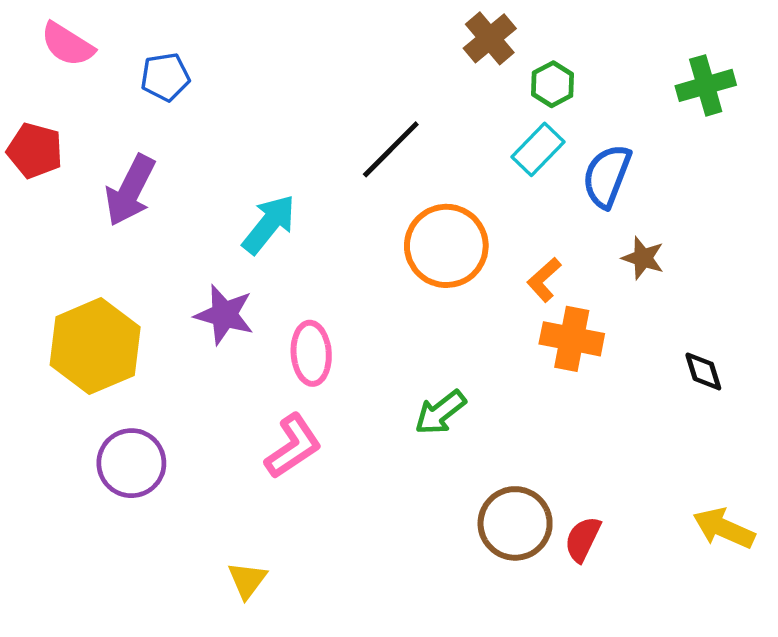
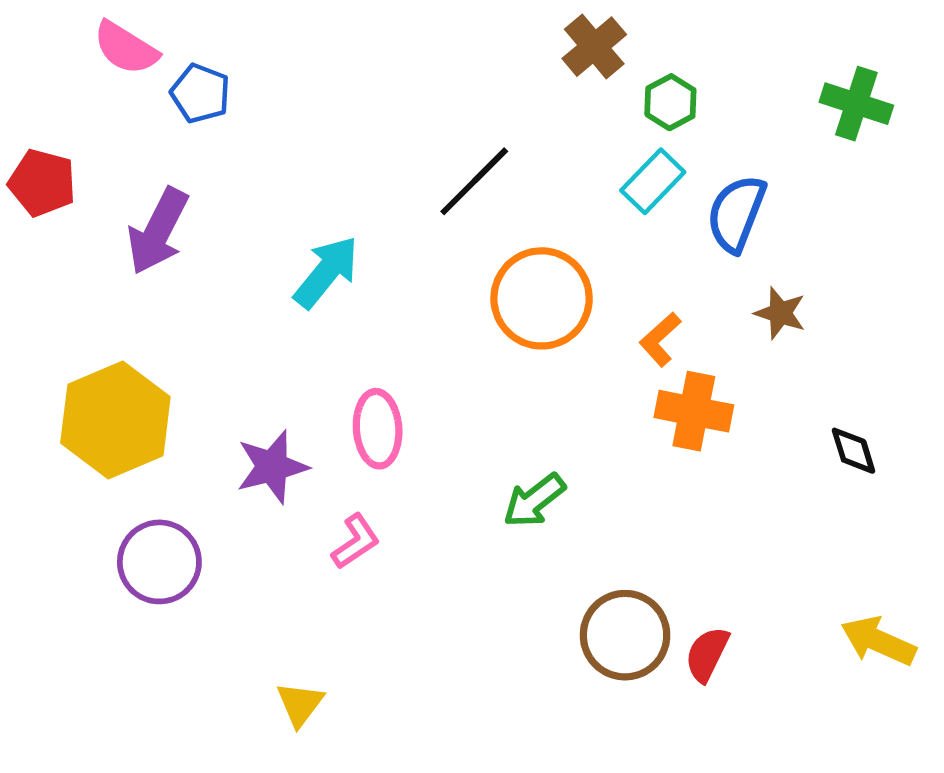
pink semicircle: (67, 44) -> (126, 48), moved
blue pentagon: (165, 77) -> (200, 93), turned 30
green cross: (706, 85) -> (856, 104), turned 34
purple star: (224, 315) -> (272, 467), moved, turned -30
pink L-shape: (293, 446) -> (356, 541), size x0.7

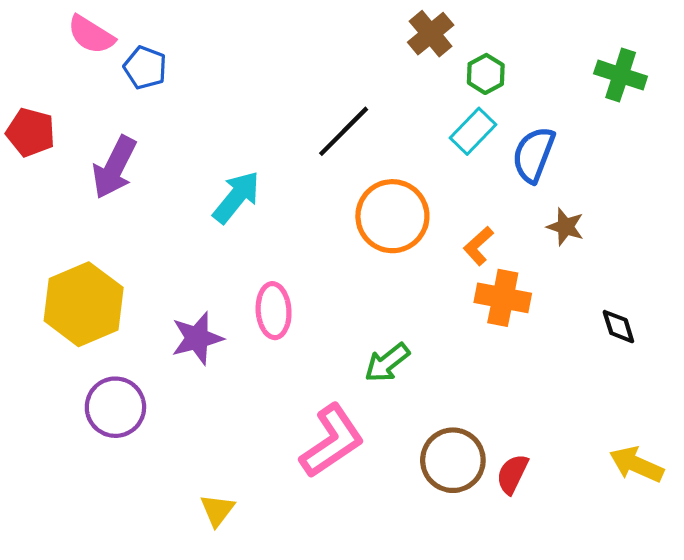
pink L-shape: (356, 541) -> (332, 441), moved, size x1.8

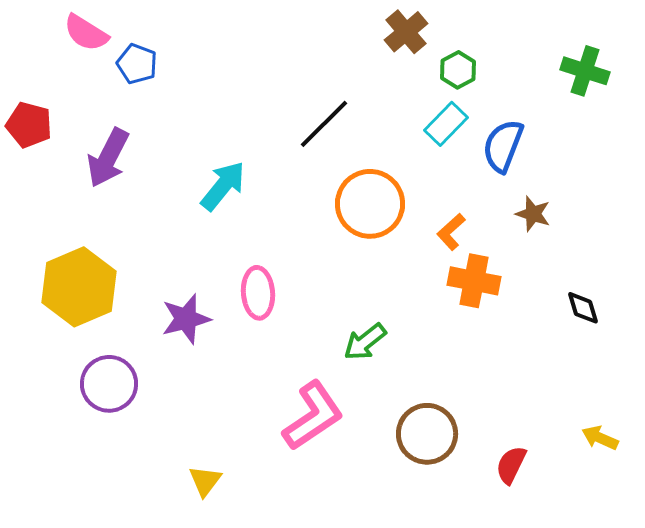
yellow arrow: (636, 464) -> (600, 438), size x0.7
red semicircle: (512, 474) -> (511, 465), moved

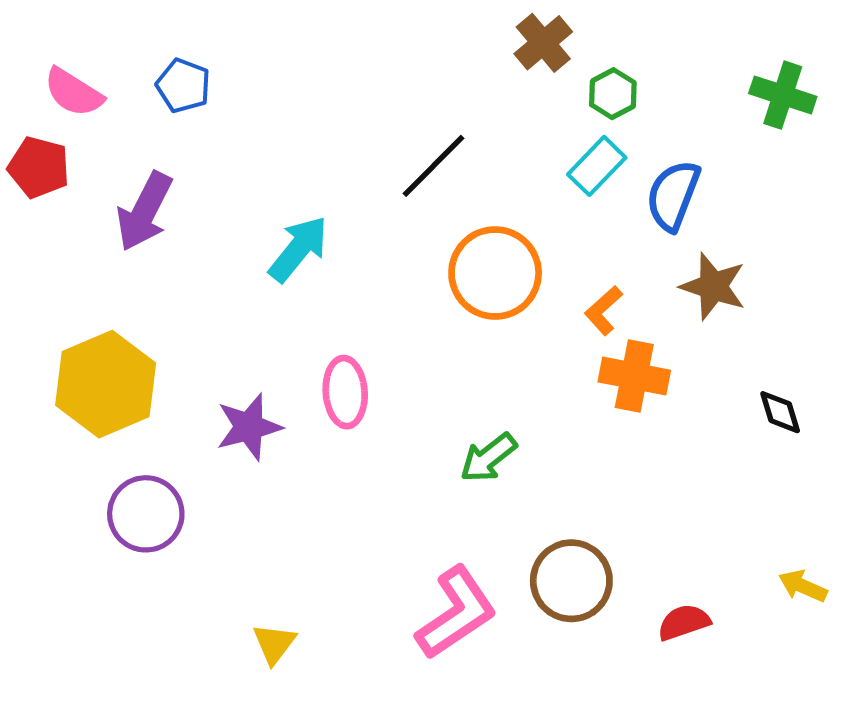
pink semicircle: (86, 33) -> (74, 92), moved
brown star: (533, 214) -> (713, 286), size x1.4
pink L-shape: (313, 416) -> (456, 613), moved
red semicircle: (511, 465) -> (684, 622), turned 45

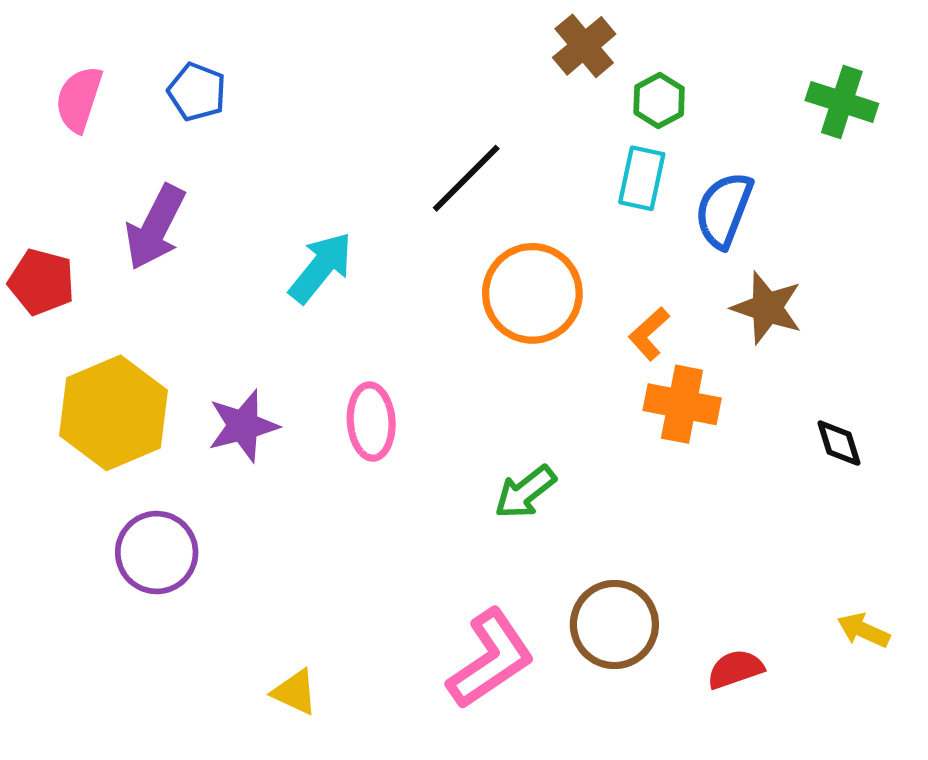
pink semicircle: (74, 92) -> (79, 99), turned 76
cyan rectangle: (597, 166) -> (642, 178), turned -32
red pentagon: (39, 167) -> (41, 282), moved
purple star: (249, 427) -> (243, 426), moved
yellow triangle: (274, 644) -> (295, 692), turned -42

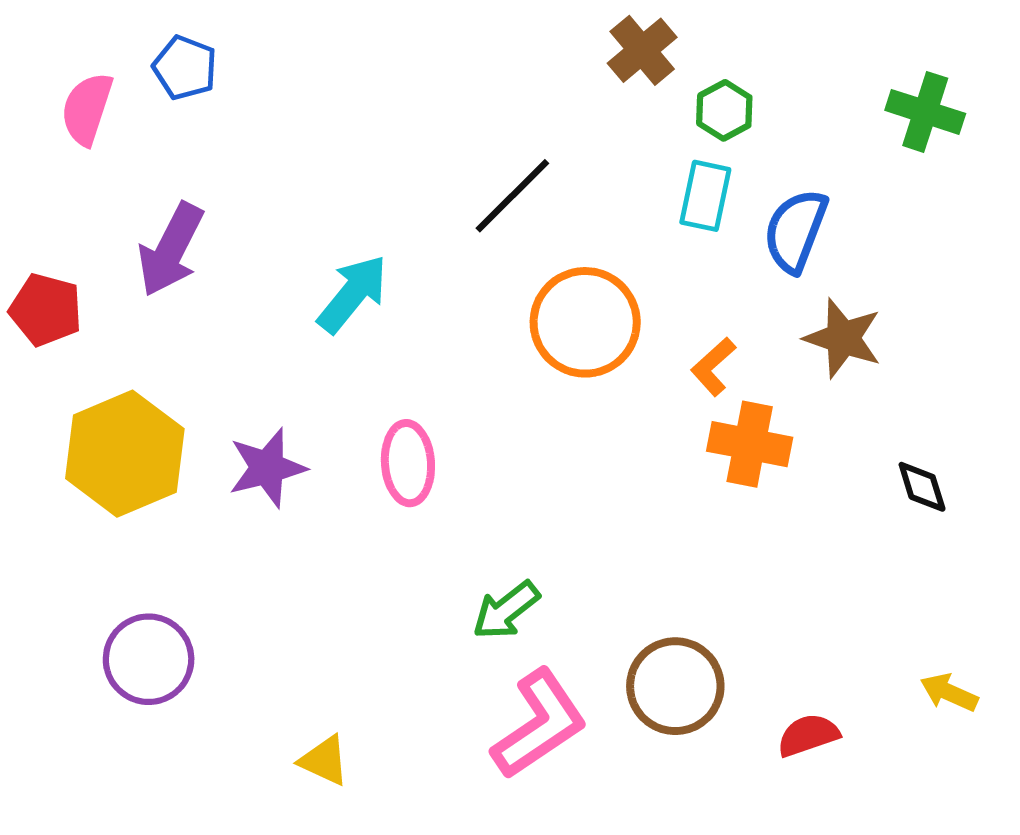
blue pentagon: (197, 92) -> (185, 68), moved
green arrow: (525, 492) -> (506, 610), moved
purple circle: (157, 553) -> (149, 659), moved

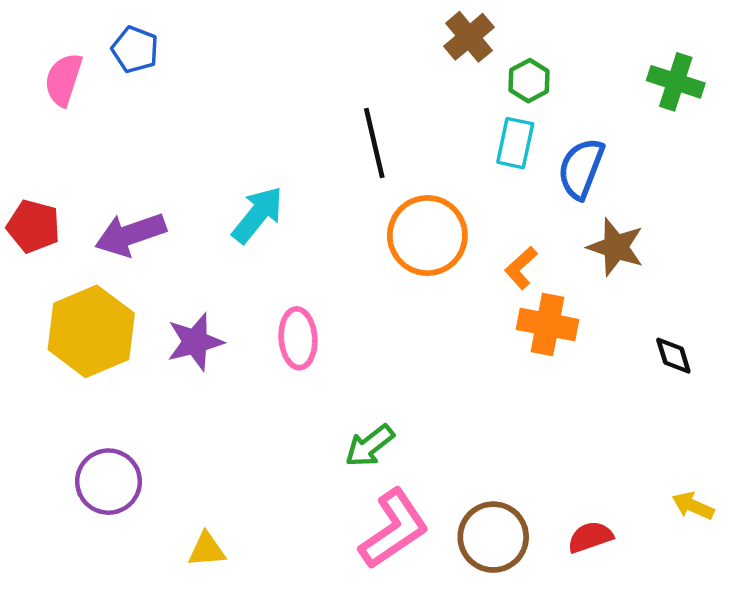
black line: (512, 196) -> (374, 143), turned -58
purple arrow: (171, 250) -> (130, 234), moved, turned 44
brown circle: (675, 686) -> (493, 537), moved
yellow triangle: (324, 760) -> (207, 550), moved, turned -30

